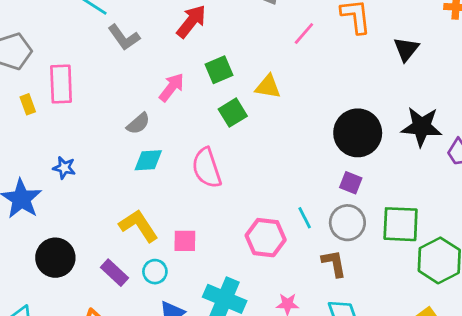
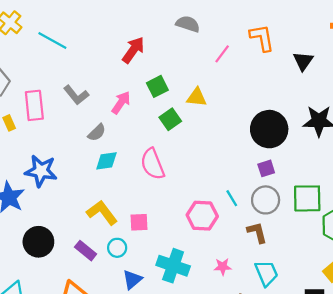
gray L-shape: (124, 37) -> (76, 95), moved
blue star: (64, 168) -> (41, 171), size x1.8
purple square: (351, 183) -> (266, 168), turned -36

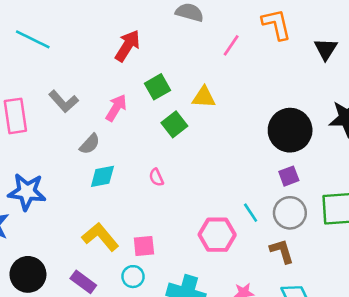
pink semicircle: (153, 164) -> (156, 177), size x0.5
cyan circle: (117, 248) -> (133, 277), moved

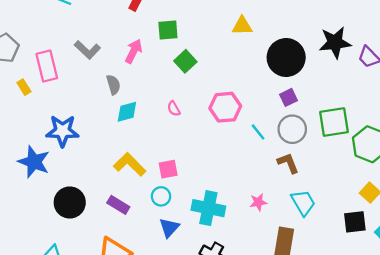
green square: (158, 87) -> (168, 30), turned 30
yellow triangle: (204, 97) -> (242, 26), moved
gray semicircle: (90, 144) -> (113, 85), turned -54
pink hexagon: (217, 235) -> (225, 107), moved

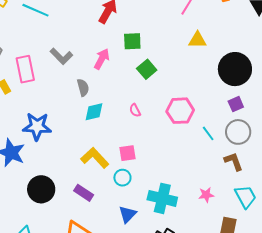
pink square: (168, 169) -> (127, 153), moved
cyan circle: (161, 196) -> (122, 178), moved

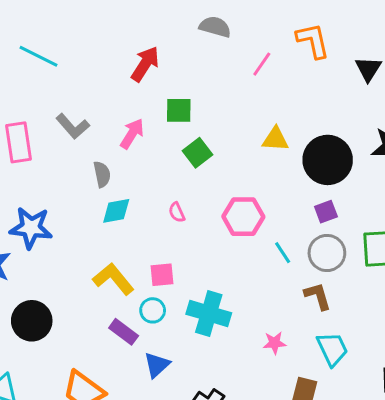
yellow triangle: (197, 40) -> (275, 139), moved
purple rectangle: (84, 193) -> (124, 332), moved
cyan cross: (162, 198) -> (209, 313), moved

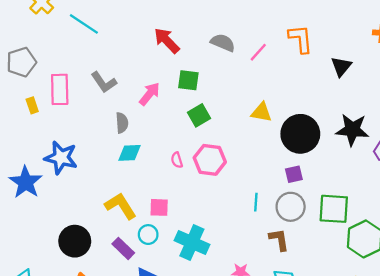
gray semicircle: (215, 27) -> (223, 43), moved
red arrow: (145, 64) -> (167, 41), turned -84
pink hexagon: (243, 217) -> (210, 160), moved
cyan line: (283, 253) -> (256, 202), turned 30
black circle: (32, 321) -> (75, 241), moved

